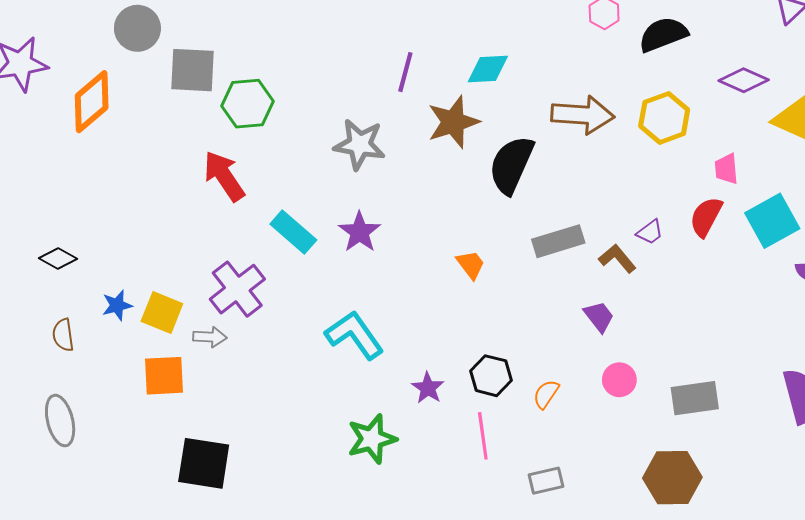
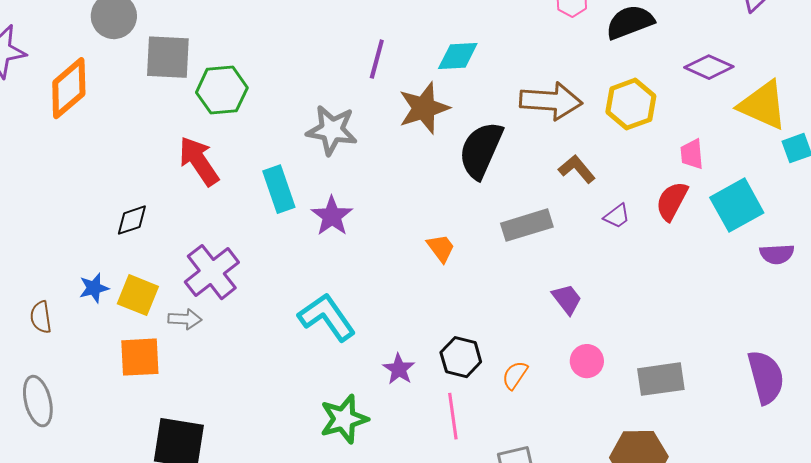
cyan rectangle: (293, 232) -> (279, 189), moved, turned 30
black diamond: (58, 259) -> (132, 220), moved, turned -48
brown L-shape: (617, 259) -> (577, 169), moved

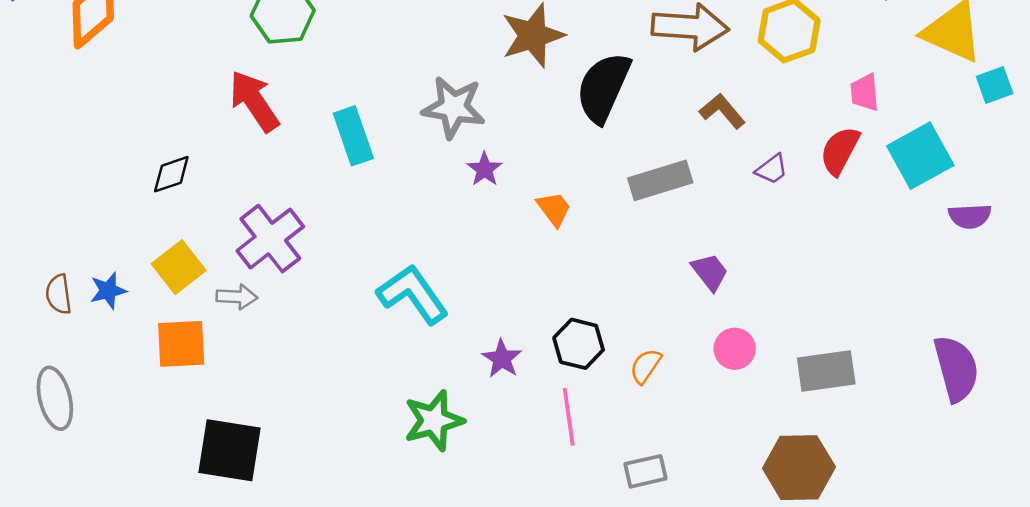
gray star: (332, 130) -> (454, 107), moved
purple star: (332, 216) -> (485, 169), moved, size x0.7
blue star: (94, 288) -> (108, 291), moved
yellow square: (138, 295) -> (179, 267), turned 30

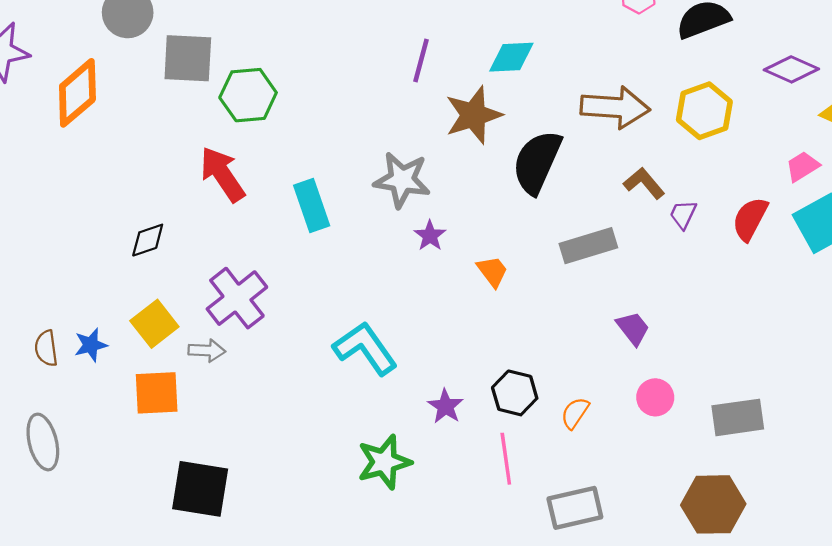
pink trapezoid: (865, 92) -> (802, 166), moved, turned 63
purple trapezoid: (772, 169) -> (683, 214), moved, turned 152
gray rectangle: (645, 471) -> (575, 508), size x1.4

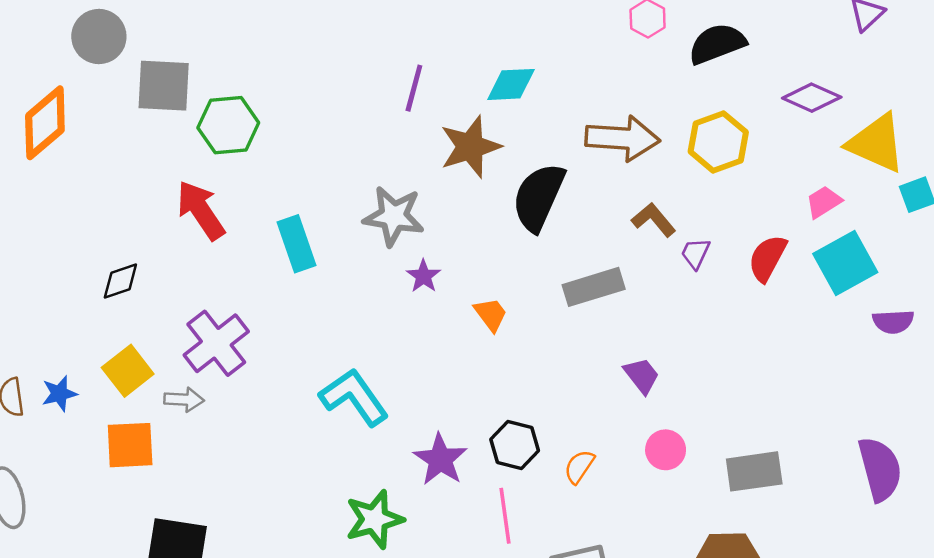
purple star: (446, 406) -> (440, 459), size x1.4

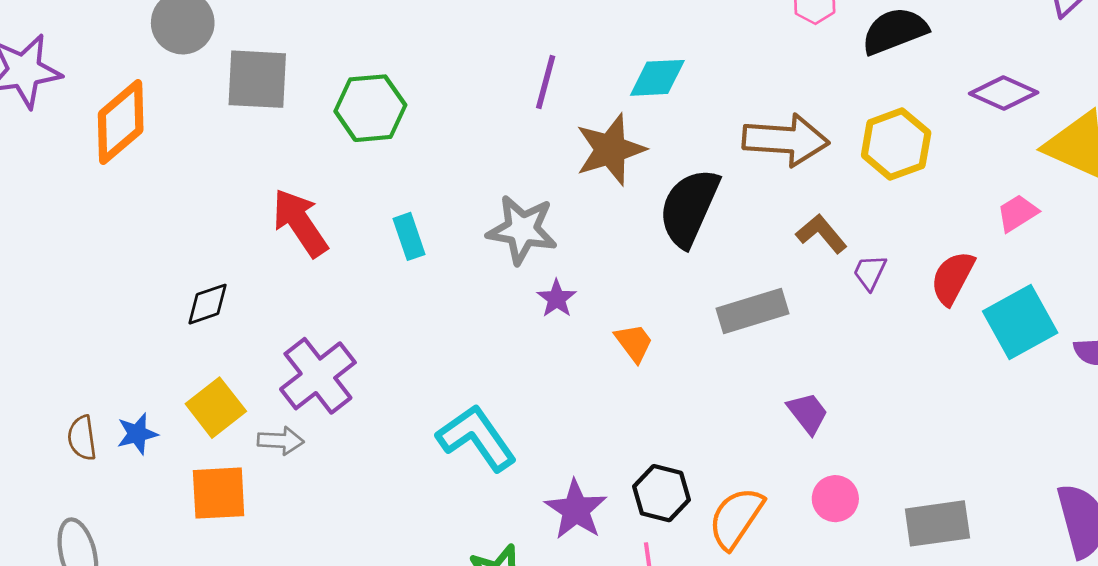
green hexagon: (228, 125) -> (370, 108), moved
cyan rectangle: (297, 244) -> (409, 236), moved, size x0.7
cyan square: (845, 263) -> (1020, 322), moved
orange semicircle: (579, 467) -> (736, 518), size x1.6

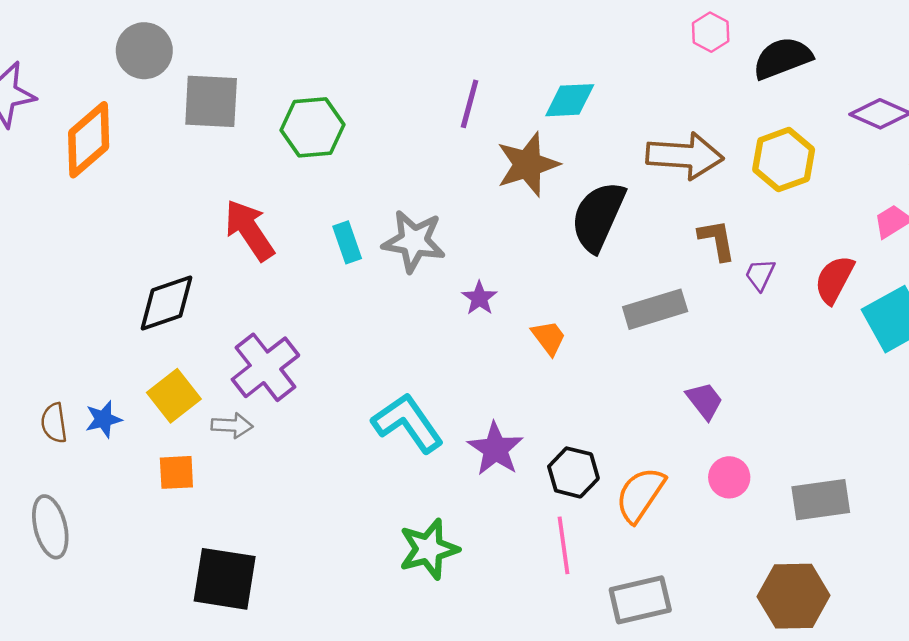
gray star: (522, 230) -> (414, 241), moved
brown L-shape: (822, 234) -> (717, 240), turned 30
black diamond: (208, 304) -> (167, 303), size x1.5
orange square: (219, 493) -> (176, 472), size x0.7
purple star: (576, 510) -> (495, 449), moved

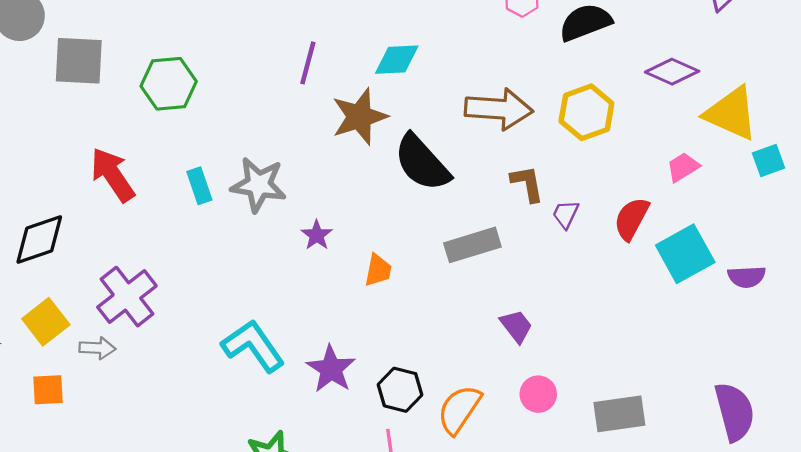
black semicircle: (598, 216) -> (422, 163), turned -66
orange trapezoid: (549, 338) -> (378, 270), turned 48

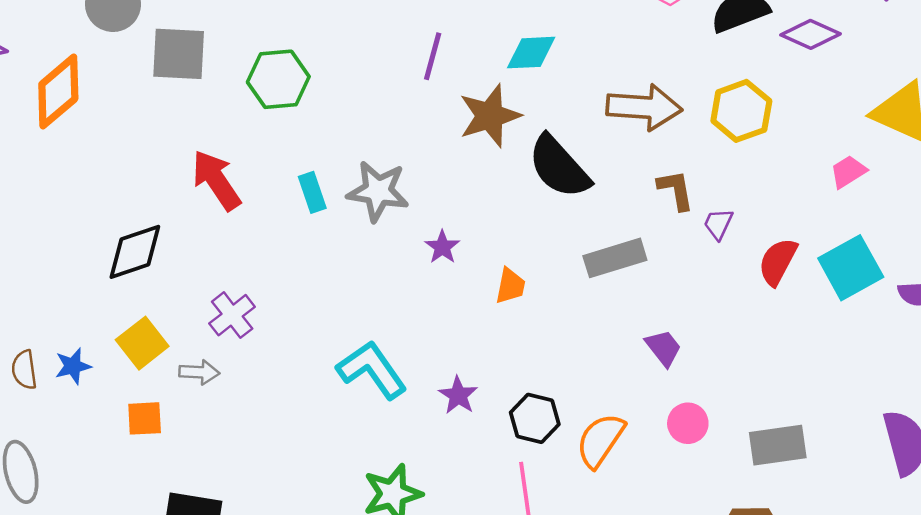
purple diamond: (672, 72) -> (811, 34), moved
red semicircle: (631, 219) -> (778, 262), moved
purple cross: (127, 297) -> (232, 315), size x0.7
purple star: (331, 369) -> (458, 395), size x0.7

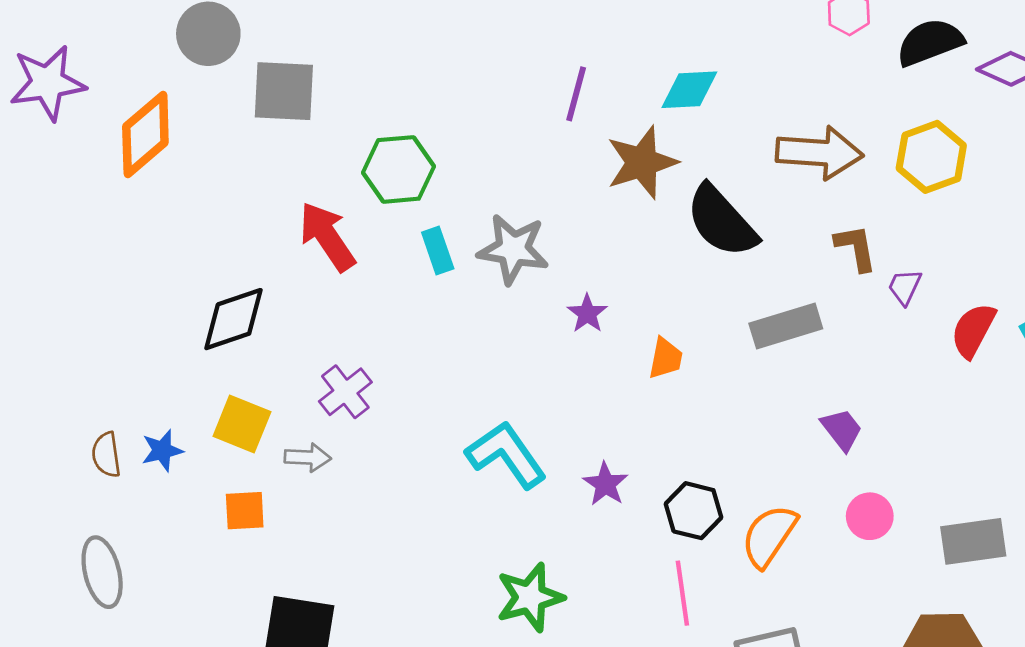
green hexagon: (278, 79) -> (399, 169), moved
yellow square: (142, 343) -> (242, 424), turned -30

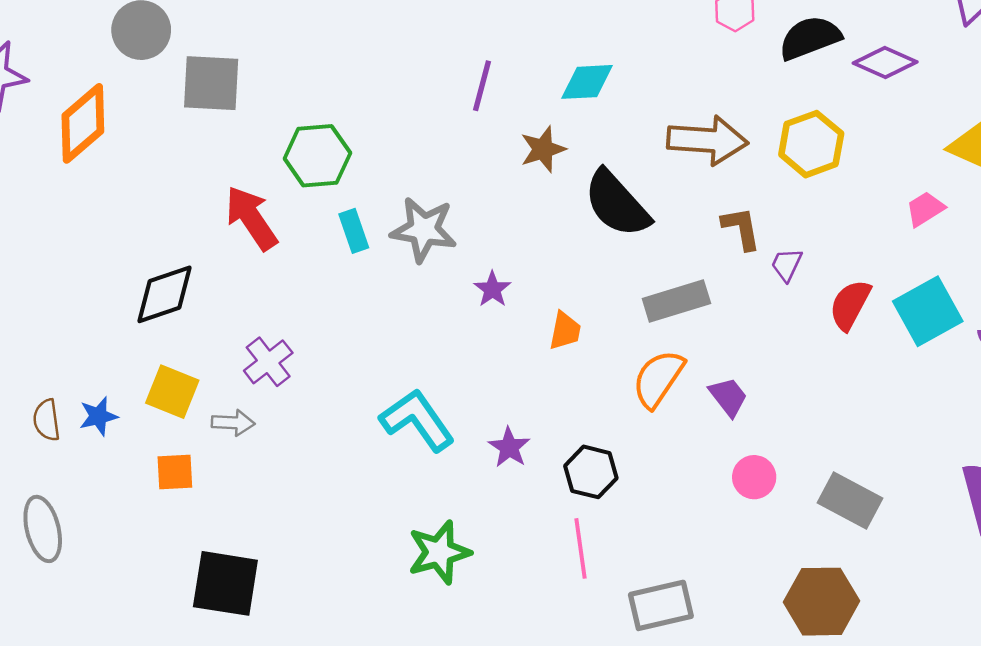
brown star: (642, 162) -> (543, 149), size x0.7
orange semicircle: (769, 536) -> (658, 379), moved
gray rectangle: (973, 541) -> (850, 500), turned 36

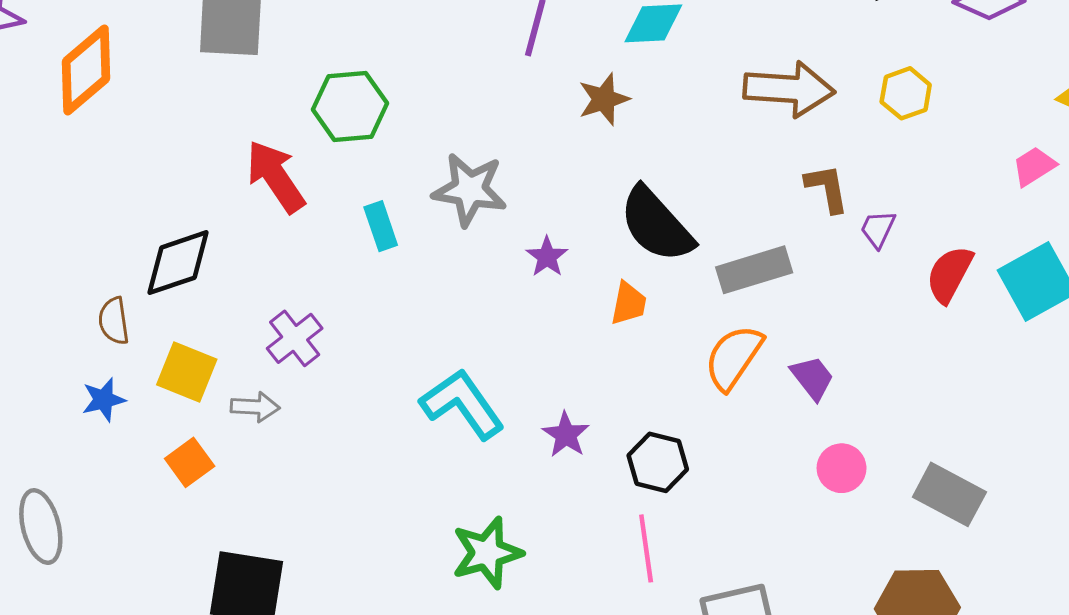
yellow hexagon: (811, 144) -> (906, 93), size x0.7
black semicircle: (617, 204) -> (656, 225), moved
cyan rectangle: (354, 231) -> (381, 226), moved
brown semicircle: (47, 420) -> (114, 321), moved
orange square: (175, 472) -> (190, 462), turned -33

